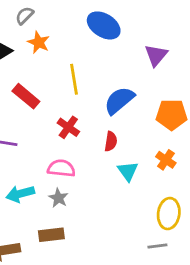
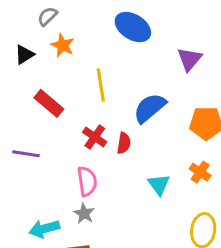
red semicircle: (111, 141) -> (124, 143), moved
pink semicircle: (61, 168) -> (87, 181), turned 76
cyan arrow: (20, 194) -> (44, 229), moved

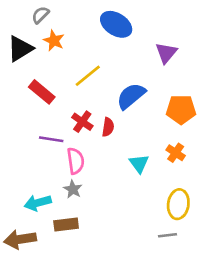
black triangle: (24, 55) -> (20, 49), size x1.5
yellow line: (101, 85) -> (88, 76), turned 60
purple line: (26, 154) -> (51, 139), moved

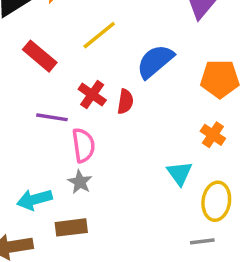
cyan triangle: (139, 164) -> (180, 173), moved

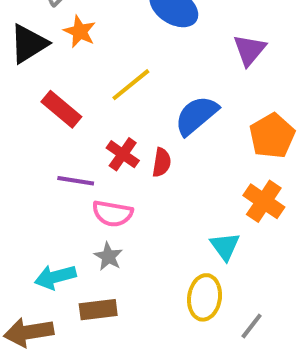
orange pentagon: (220, 79) -> (272, 136), turned -30
orange cross: (213, 135) -> (264, 201), size x1.4
pink semicircle: (83, 145) -> (113, 214), turned 108
yellow ellipse: (216, 201) -> (205, 297), moved
gray line: (202, 241) -> (252, 326), turned -45

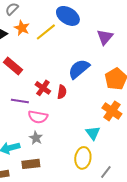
yellow line: (131, 85) -> (46, 32), moved

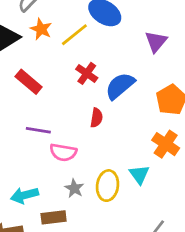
red cross: (43, 88) -> (87, 73), moved
gray star: (36, 138) -> (74, 188), moved
yellow ellipse: (83, 158) -> (108, 186), moved

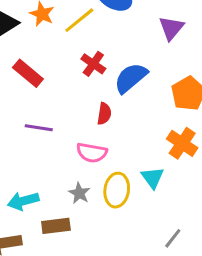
pink semicircle: (63, 152) -> (92, 153), moved

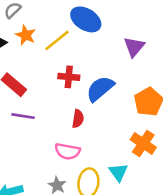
red cross: (93, 64) -> (69, 77), turned -30
purple line: (39, 128) -> (23, 116), moved

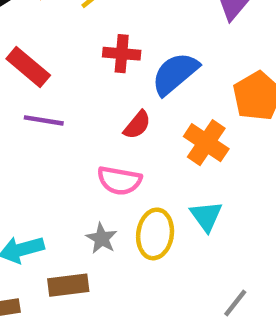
red semicircle: (78, 119) -> (137, 125), turned 30
orange cross: (143, 144) -> (206, 143), moved

